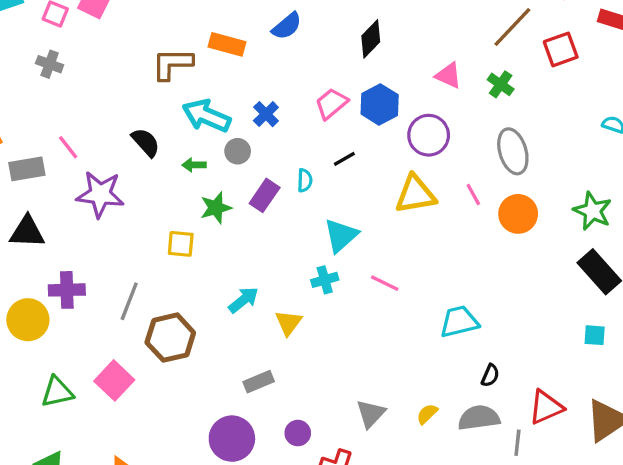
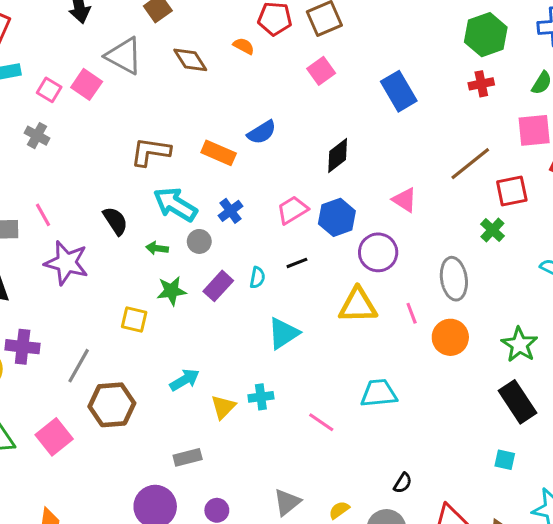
orange rectangle: (227, 44) -> (219, 153), moved
green cross: (501, 84) -> (492, 230), moved
cyan cross: (325, 280) -> (261, 397), moved
pink line: (385, 283) -> (321, 422), moved
cyan trapezoid: (459, 322) -> (379, 393), moved

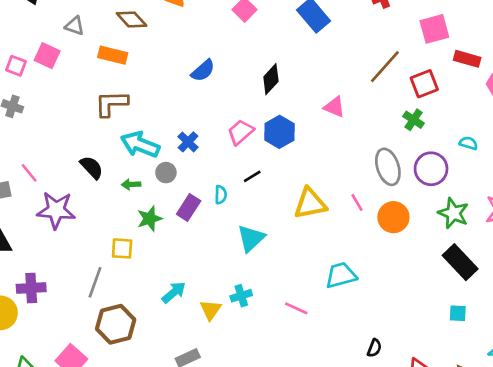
gray triangle: (124, 56) -> (75, 26), size x0.6
orange rectangle: (219, 153) -> (113, 55), moved
purple circle: (378, 252) -> (431, 169), moved
gray line: (79, 366) -> (95, 282), moved

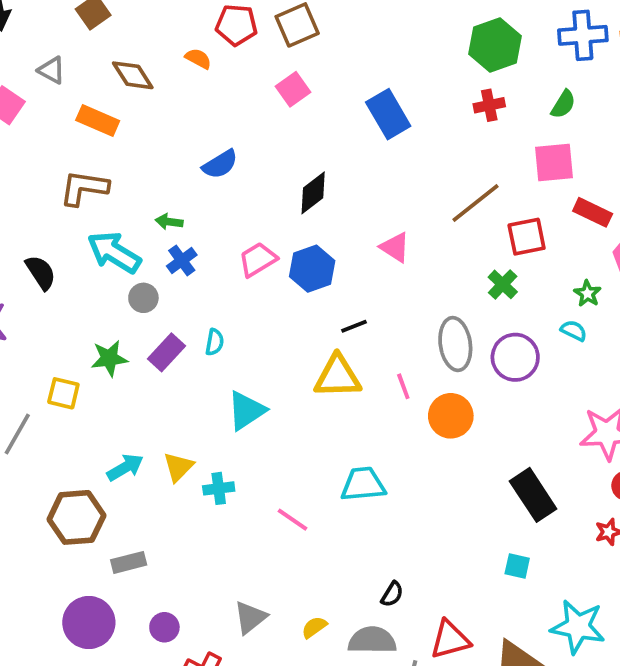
black line: (252, 176) -> (354, 326), moved
green arrow: (131, 184) -> (169, 222), moved
green star: (453, 213) -> (587, 294), moved, size x0.6
yellow triangle: (211, 310) -> (178, 467), moved
brown hexagon: (116, 324) -> (76, 517), moved

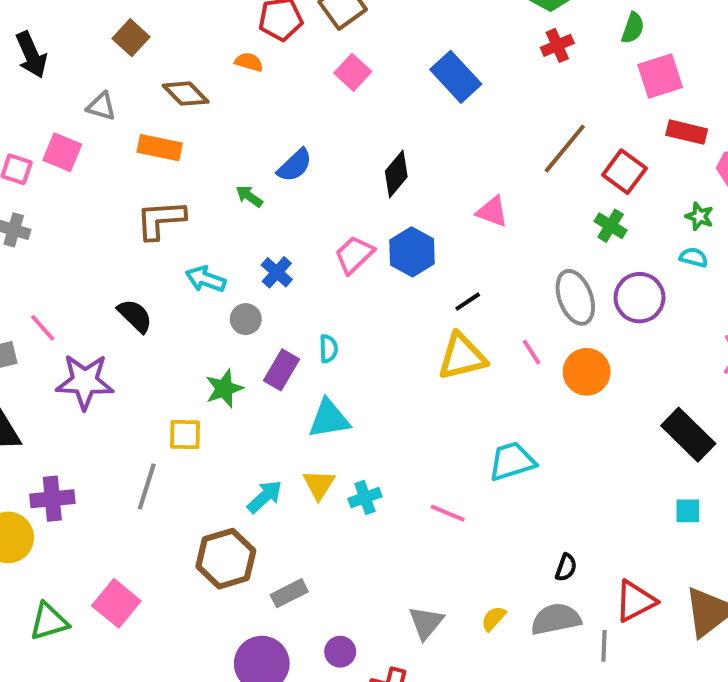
pink square: (554, 162) -> (660, 76), moved
green arrow: (169, 222) -> (249, 196), moved, turned 40
red square: (527, 237) -> (624, 172), turned -30
cyan arrow: (114, 252) -> (206, 279), size x0.7
cyan triangle: (246, 411) -> (329, 419), moved, turned 36

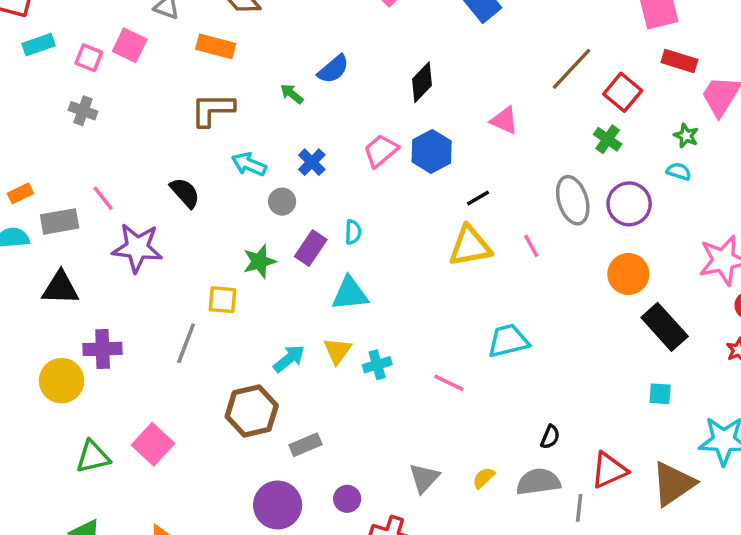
orange circle: (587, 372) -> (628, 274), moved

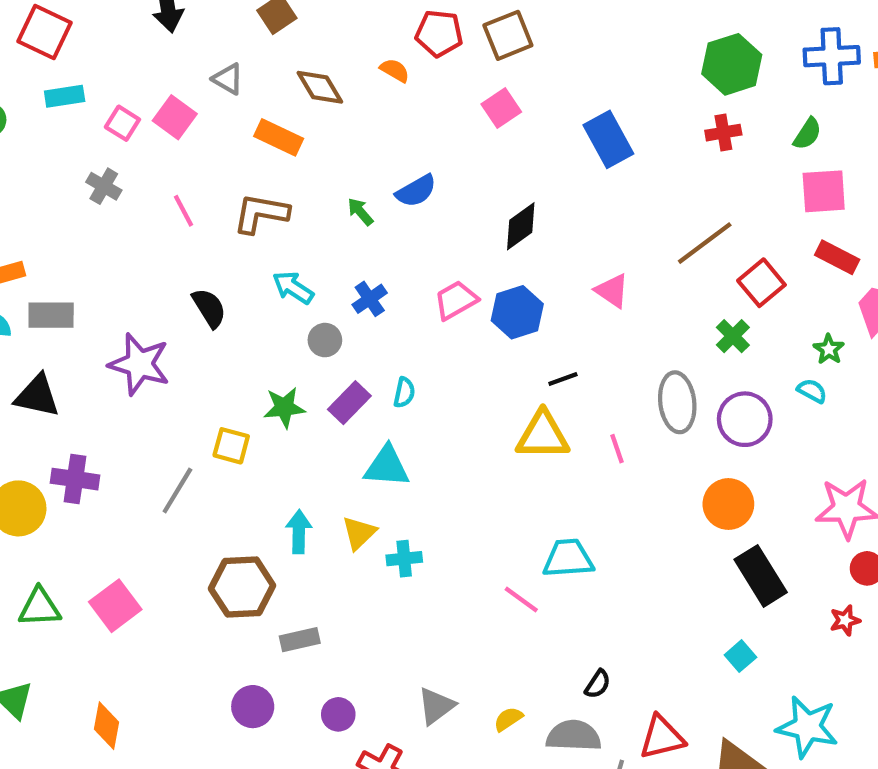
pink line: (103, 198) -> (184, 211), moved
cyan arrow: (289, 359) -> (299, 532), turned -60
pink line: (449, 383) -> (521, 599), moved
cyan square: (660, 394) -> (740, 656), turned 35
purple circle: (278, 505) -> (253, 707), size x0.7

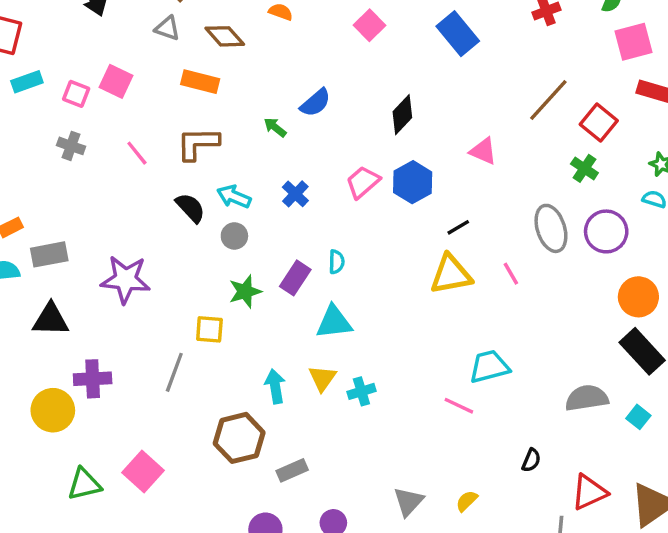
gray triangle: (228, 79) -> (167, 28), moved
black semicircle: (209, 308) -> (190, 208), moved
gray circle: (325, 340) -> (234, 236), moved
orange circle: (728, 504) -> (638, 297), moved
gray semicircle: (574, 736) -> (587, 398), moved

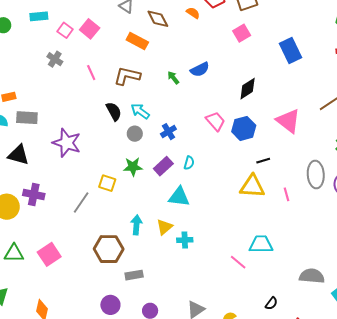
pink triangle: (483, 151) -> (288, 121), size x1.5
pink trapezoid: (363, 182) -> (215, 121), turned 75
blue cross: (295, 194) -> (168, 132), moved

